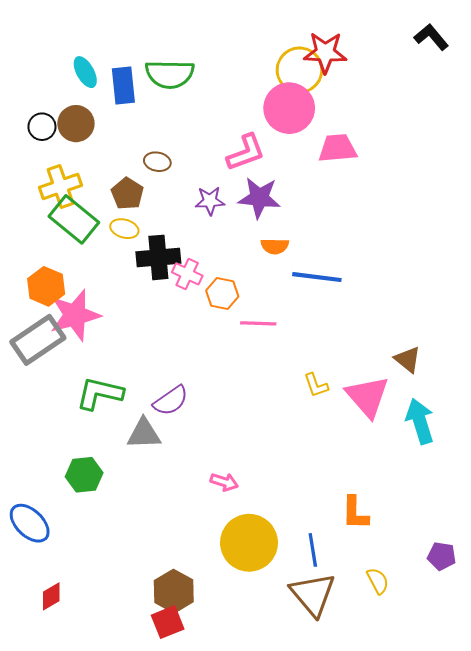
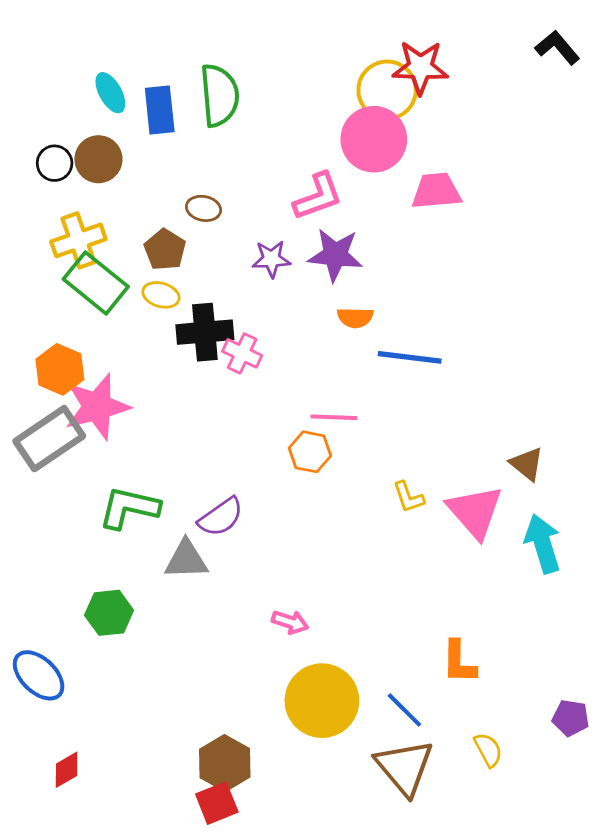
green semicircle: (170, 74) -> (219, 95), turned -96
orange hexagon: (222, 294) -> (310, 452), moved
blue line: (313, 550) -> (404, 710), turned -36

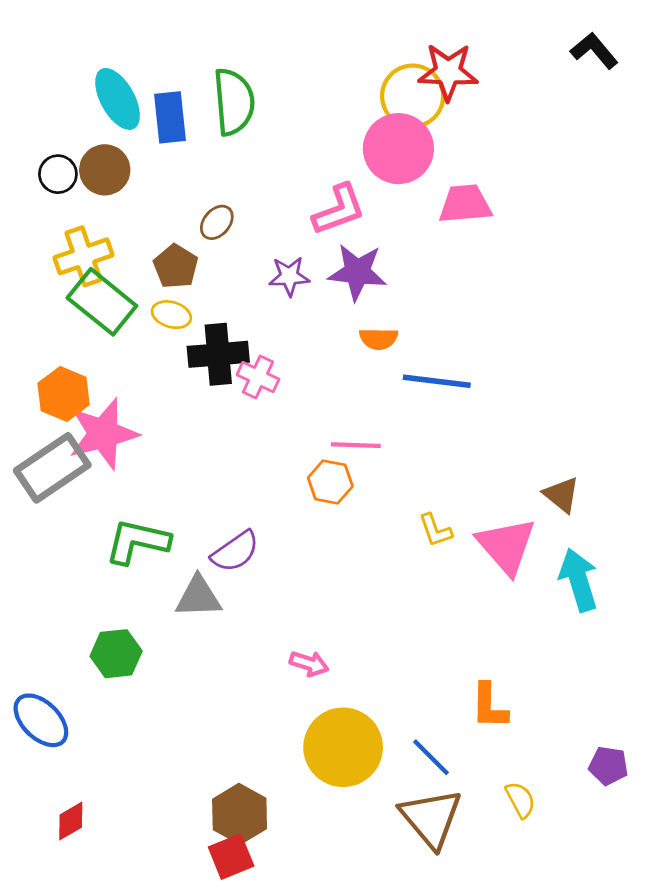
cyan ellipse: (110, 93) -> (118, 99), size x1.4
brown ellipse: (204, 208) -> (217, 222), turned -60

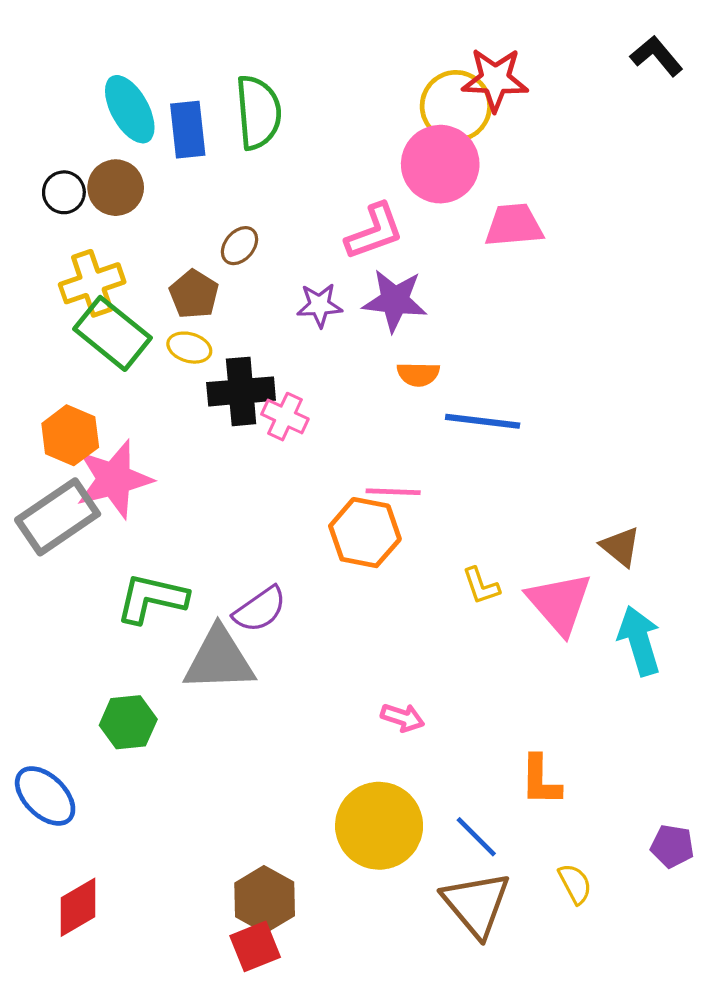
orange hexagon: (330, 482) -> (365, 533), size x1.4
gray triangle: (198, 597) -> (219, 660), size x1.4
pink arrow: (309, 664) -> (403, 718), moved
red diamond: (71, 821) -> (78, 907), size x1.4

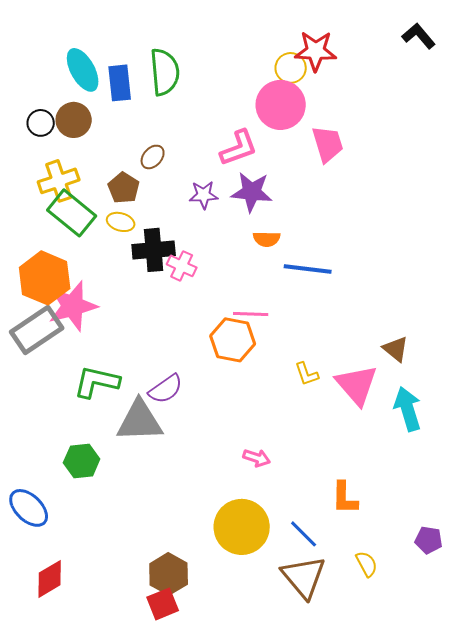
yellow circle: (456, 106) -> (291, 68), size x0.7
pink trapezoid: (514, 225) -> (328, 144), turned 78
orange hexagon: (70, 435) -> (45, 278), size x1.4

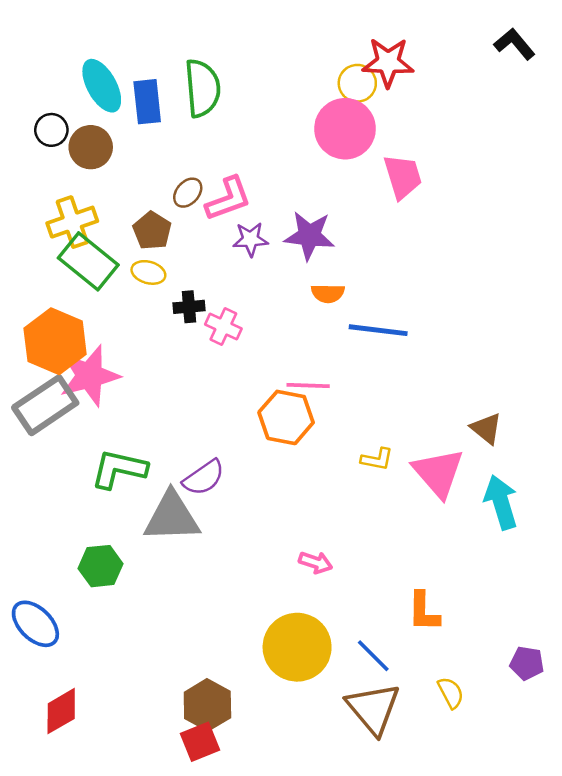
black circle: (41, 123) -> (51, 130), moved
pink L-shape: (239, 148) -> (228, 199), moved
black cross: (154, 250) -> (189, 307), size x0.6
yellow L-shape: (307, 374) -> (377, 459), turned -60

